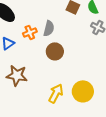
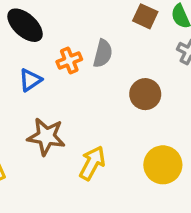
brown circle: (55, 51) -> (145, 94), moved
yellow arrow: (56, 93) -> (92, 163), moved

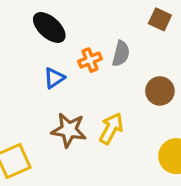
yellow arrow: (92, 163) -> (111, 128), moved

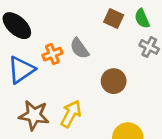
gray semicircle: (121, 54) -> (79, 48), turned 130
blue triangle: (54, 78) -> (21, 70), size x1.5

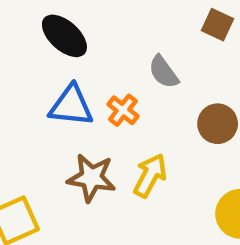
orange cross: (52, 54) -> (123, 110), moved, turned -30
blue triangle: (21, 70) -> (71, 106), turned 40

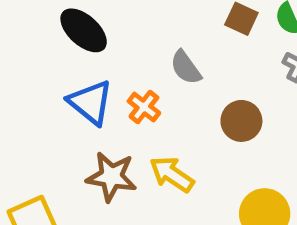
blue triangle: (71, 106) -> (91, 102), turned 33
yellow arrow: (150, 176) -> (172, 174), turned -84

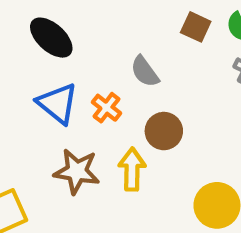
brown circle: (241, 121) -> (164, 131), moved
yellow arrow: (172, 174) -> (132, 169), turned 57

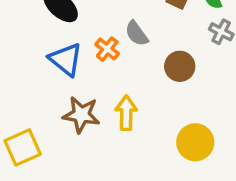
orange cross: (106, 108) -> (107, 49), moved
brown circle: (164, 131) -> (180, 66), moved

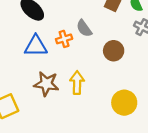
orange cross: (107, 49) -> (64, 39), turned 35
blue triangle: (66, 59) -> (36, 46), turned -40

